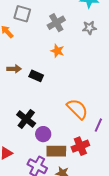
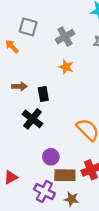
black rectangle: (36, 76) -> (43, 94), turned 56
black cross: (26, 119) -> (32, 119), moved

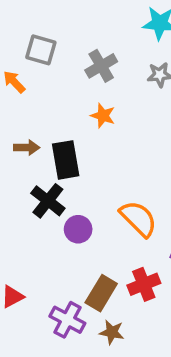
black rectangle: (43, 94) -> (66, 160), size x1.5
purple circle: (51, 157) -> (78, 229), moved
brown rectangle: (65, 175) -> (101, 293), turned -60

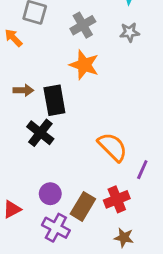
orange star: (103, 116) -> (84, 65), size x1.5
purple circle: (78, 229) -> (50, 194), moved
brown star: (112, 332) -> (124, 238), moved

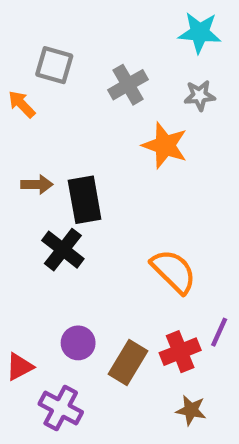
orange star: (84, 65) -> (165, 145), moved
purple line: (142, 170) -> (219, 332), moved
purple cross: (56, 228) -> (61, 408), moved

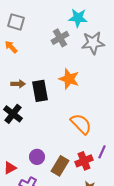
cyan star: (200, 33) -> (78, 18), moved
gray square: (54, 65) -> (16, 22), moved
gray star: (200, 95) -> (93, 43), size x1.6
orange star: (165, 145) -> (69, 79), moved
black cross: (63, 250) -> (13, 114), moved

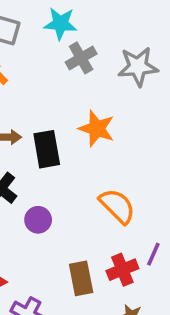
cyan star: (78, 18) -> (60, 24), moved
purple circle: (37, 157) -> (38, 220), moved
brown rectangle: (60, 166) -> (81, 278), turned -42

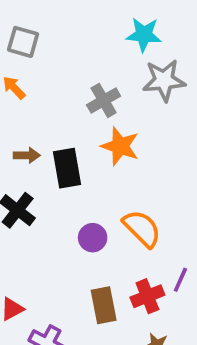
cyan star: (60, 24) -> (144, 35), moved
gray cross: (81, 58) -> (104, 100), moved
purple circle: (38, 220) -> (93, 238), moved

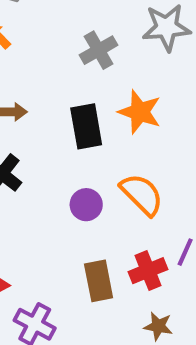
orange star: (120, 146) -> (140, 112), moved
black rectangle: (67, 168) -> (86, 126), moved

